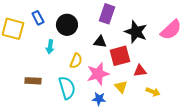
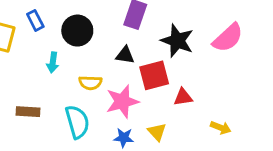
yellow semicircle: (76, 61) -> (90, 83), turned 70
yellow triangle: (121, 87) -> (157, 132), moved
yellow arrow: (153, 92) -> (221, 128), moved

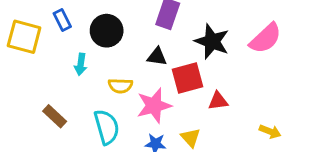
brown rectangle: (28, 112) -> (55, 116), turned 40
yellow arrow: (221, 128) -> (270, 132), moved

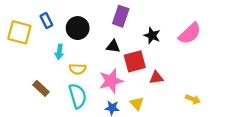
black star: (212, 41) -> (152, 36), size x0.7
yellow semicircle: (120, 86) -> (78, 69), moved

